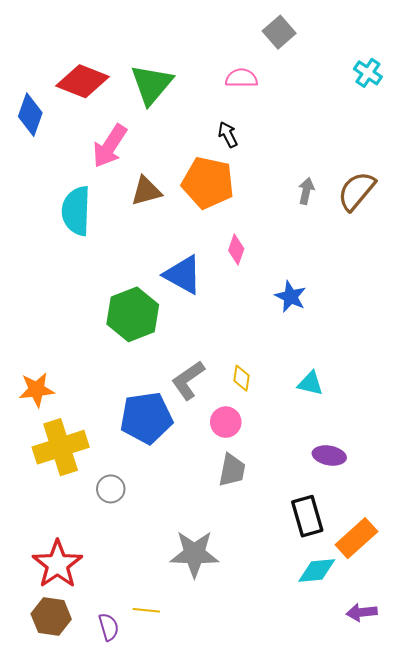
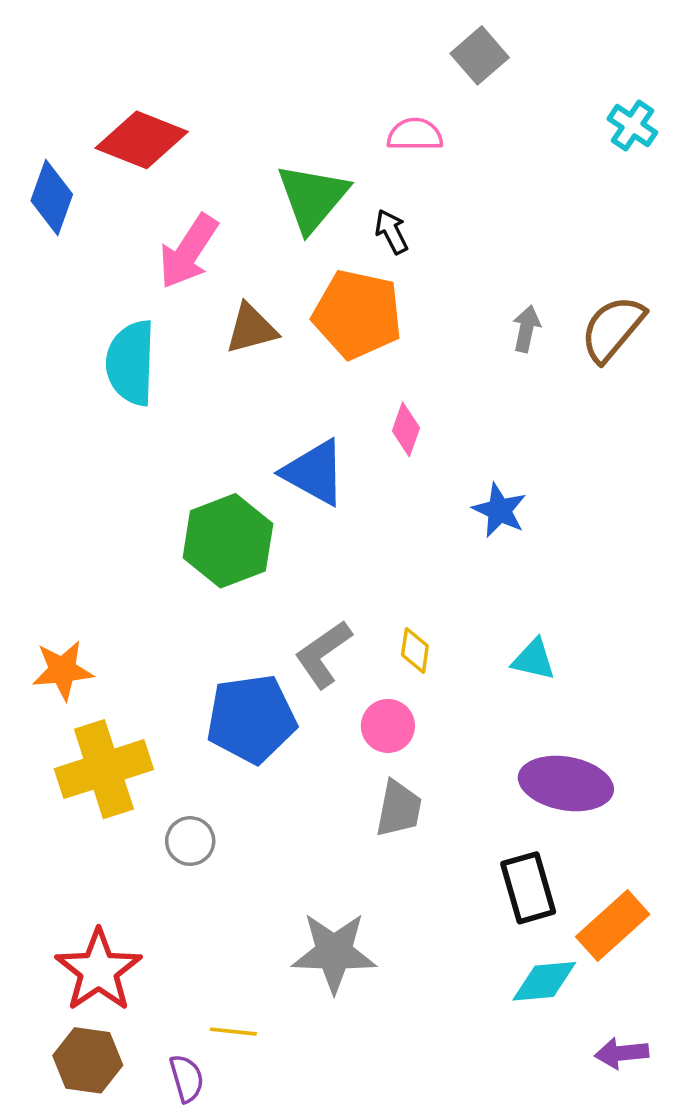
green triangle: (152, 84) -> (312, 197), moved
purple ellipse: (329, 456) -> (566, 783), size x1.6
yellow line: (146, 610) -> (233, 1032), moved

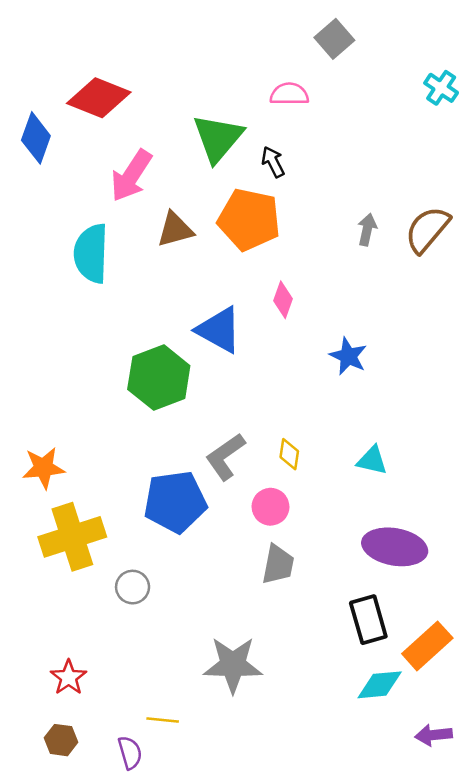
red star: (99, 970) -> (69, 677), size x0.6
brown hexagon: (88, 1060) -> (61, 740), size x0.7

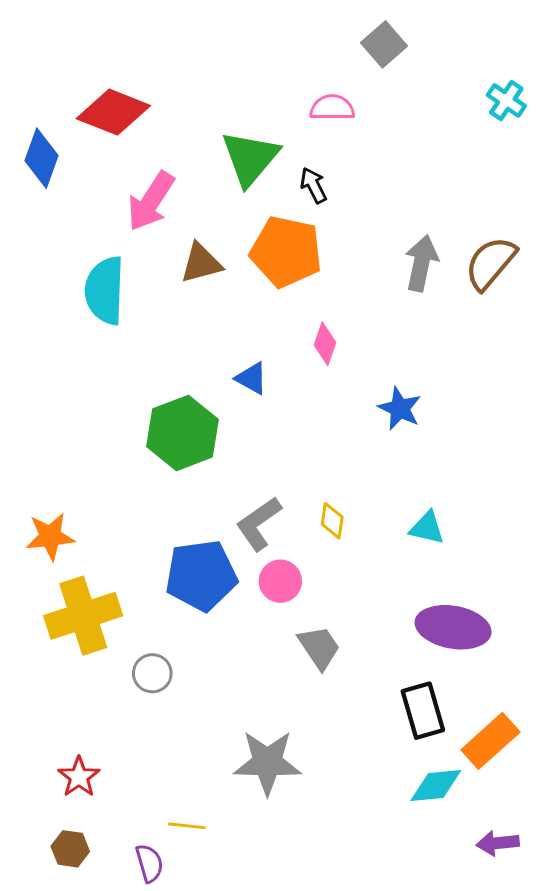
gray arrow: (367, 230) -> (421, 263), size x1.5
blue triangle: (219, 330) -> (252, 378), size x0.6
pink circle: (270, 507) -> (280, 581), moved
gray trapezoid: (278, 564) -> (319, 647), turned -45

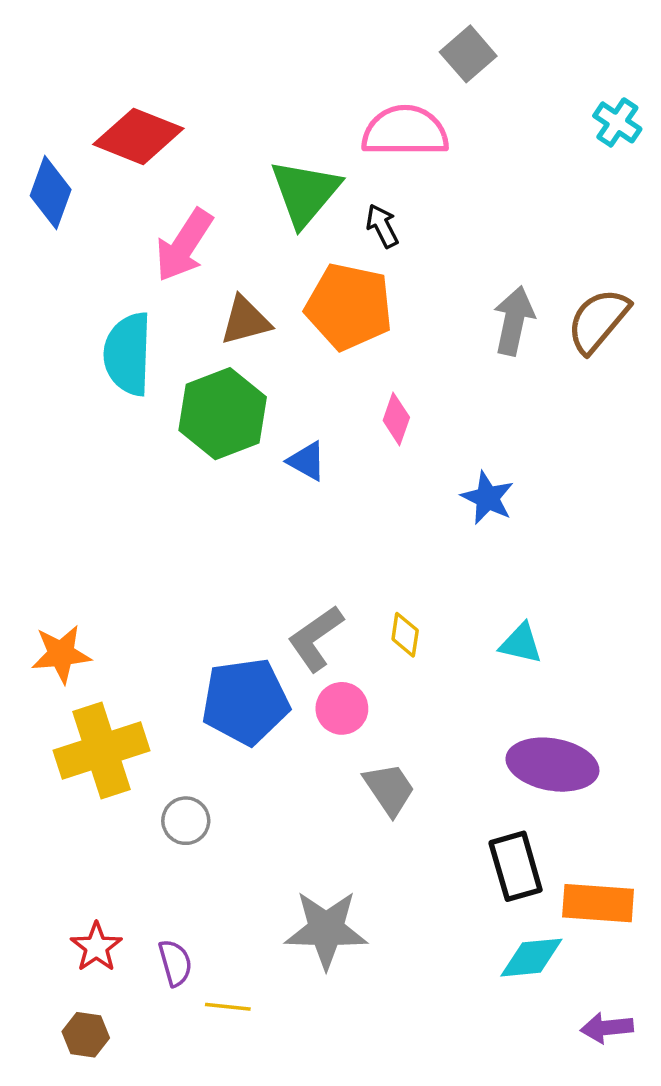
pink semicircle: (332, 108) -> (405, 131), size x1.6
green hexagon: (182, 433) -> (223, 414), moved
orange rectangle: (490, 741) -> (598, 903), turned 46
purple semicircle: (149, 863) -> (175, 963), moved

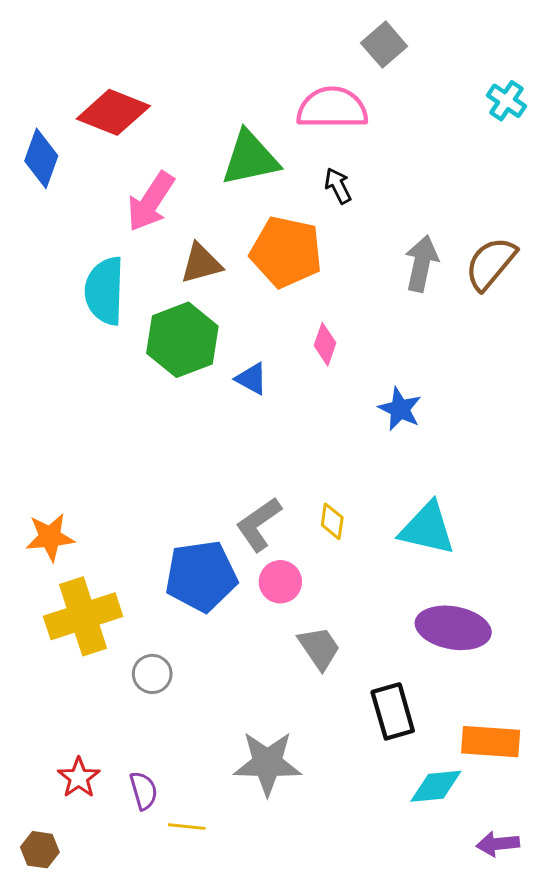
green triangle: (305, 193) -> (250, 158), turned 38
black arrow: (382, 226) -> (338, 186), moved
cyan triangle: (521, 643) -> (427, 528), size x1.6
black rectangle: (516, 866) -> (393, 711), moved
brown hexagon: (86, 1035) -> (40, 850), moved

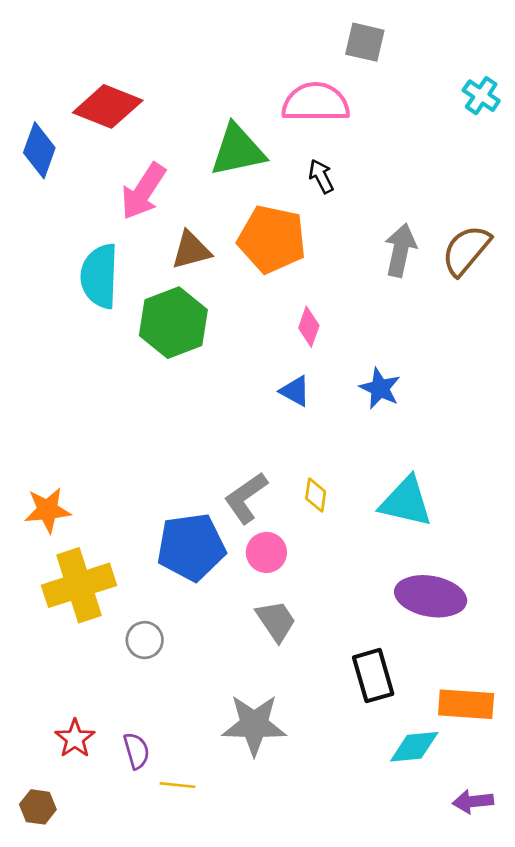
gray square: (384, 45) -> (365, 42), turned -36
blue triangle: (252, 379) -> (295, 391), moved
gray trapezoid: (319, 648) -> (276, 621), moved

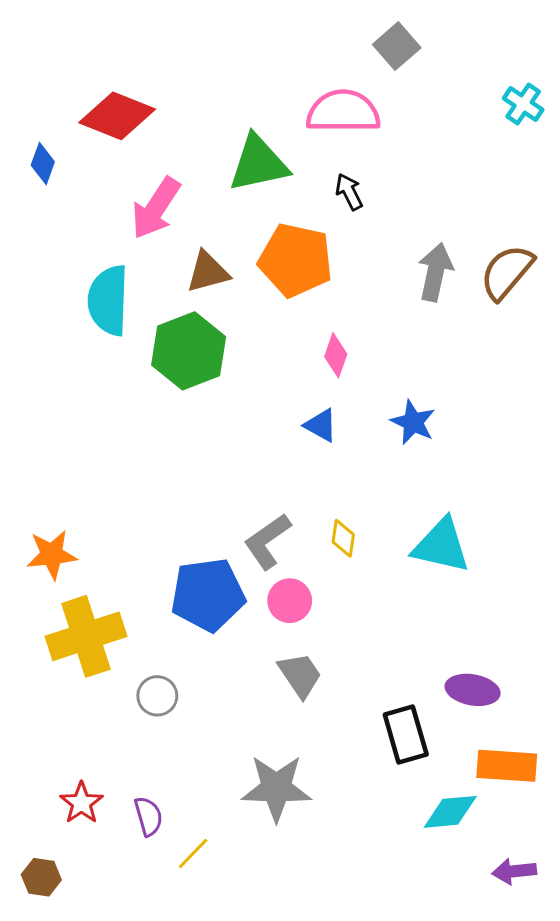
gray square: (365, 42) -> (397, 46), turned 36
blue diamond: (39, 150) -> (43, 164), size x0.7
purple ellipse: (431, 596) -> (473, 690), moved, size x0.7
yellow line: (177, 785) -> (193, 853), turned -52

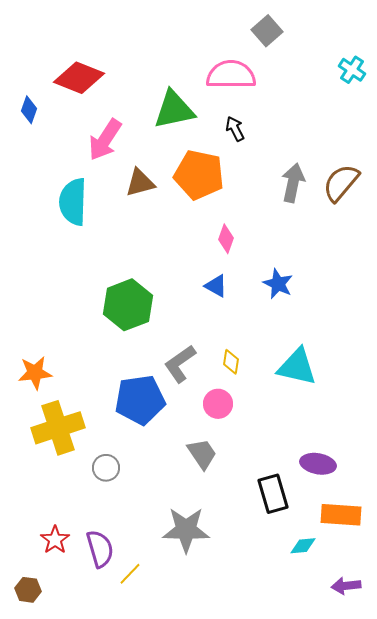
green hexagon: (189, 351) -> (128, 305), moved
pink circle: (290, 601) -> (218, 404), moved
cyan diamond: (450, 812) -> (303, 546), size x0.7
purple semicircle: (148, 816) -> (100, 549), size x1.4

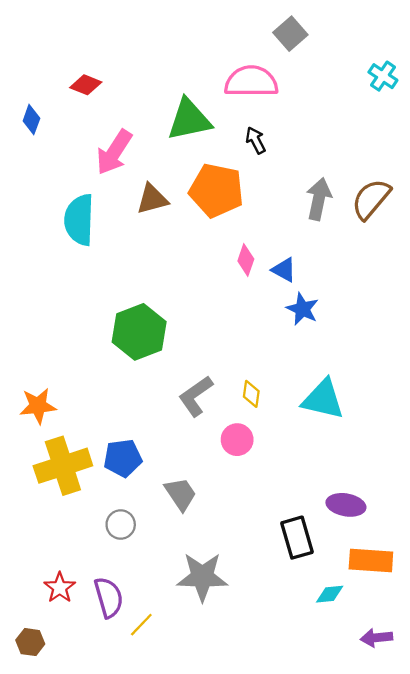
red diamond: (79, 78) -> (86, 85), size x0.6
blue triangle: (216, 286) -> (284, 270), moved
blue pentagon: (140, 400) -> (123, 458), moved, size x0.7
gray trapezoid: (202, 454) -> (181, 494), moved
gray circle: (106, 468) -> (121, 524), moved

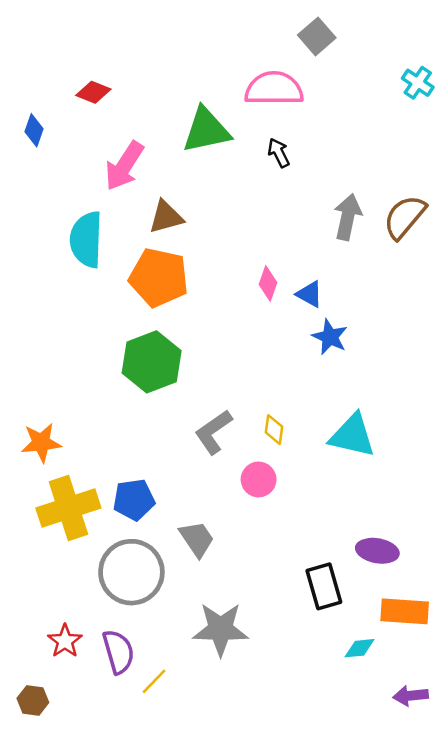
orange pentagon: (216, 190) -> (159, 278), moved
gray circle: (121, 524) -> (131, 572), size x2.0

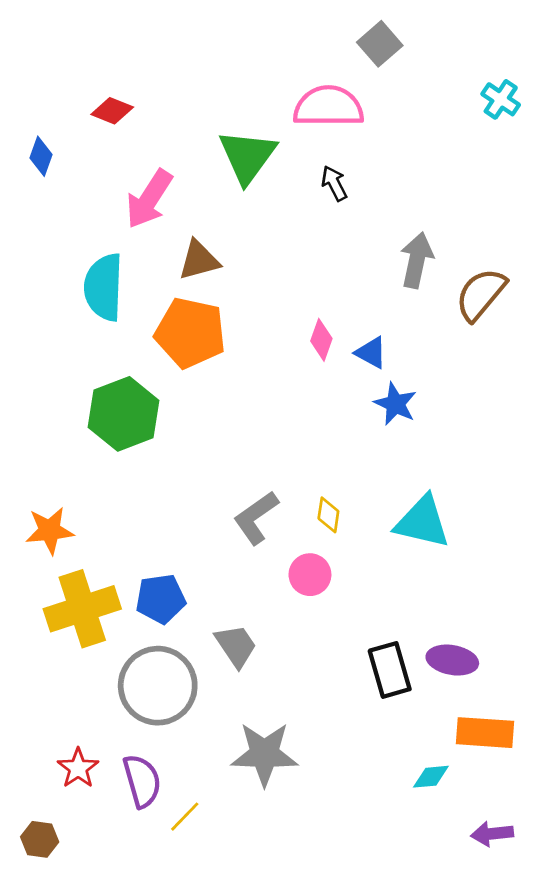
green triangle: (206, 130) -> (247, 156), turned -42
brown semicircle: (405, 217) -> (481, 294), moved
green hexagon: (152, 362) -> (124, 414), moved
black rectangle: (324, 586) -> (390, 670), moved

